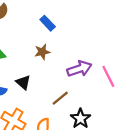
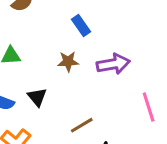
purple arrow: (79, 69) -> (113, 64), moved

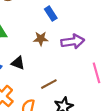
black triangle: (37, 97) -> (18, 63), turned -32

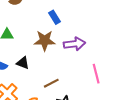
brown star: (41, 39) -> (45, 41), size x1.5

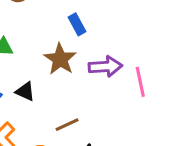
brown star: (45, 41) -> (60, 59), turned 30
pink line: (96, 74) -> (140, 82), moved

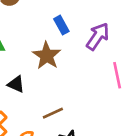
purple arrow: (105, 67) -> (98, 36), moved, turned -52

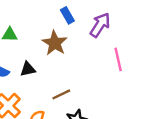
black triangle: (16, 84) -> (28, 69), turned -35

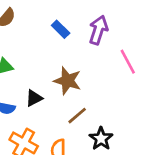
brown star: (55, 43) -> (68, 81), moved

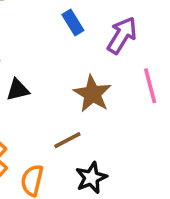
brown star: (68, 81) -> (92, 94), moved
black triangle: (34, 98) -> (18, 90), moved

